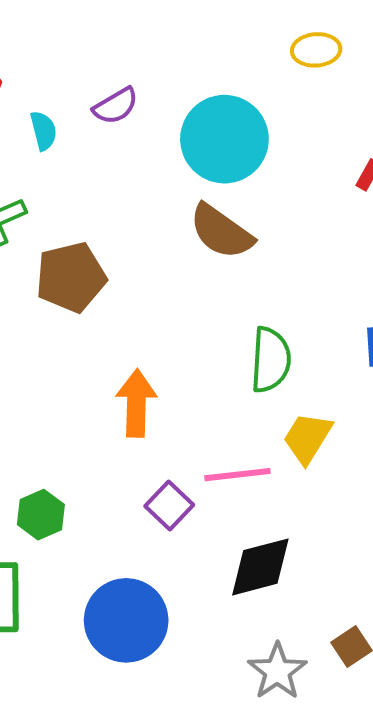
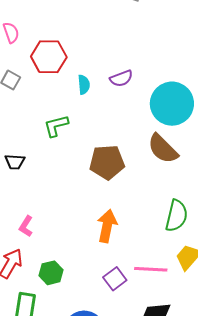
brown pentagon: (71, 277) -> (107, 162), moved

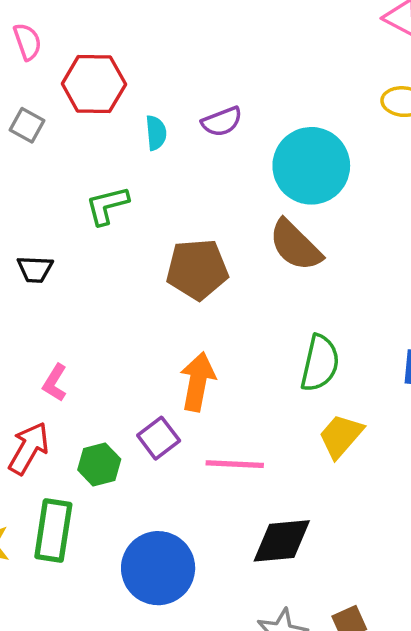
pink line: (151, 269) -> (235, 464), moved
purple square: (115, 279) -> (159, 438), moved

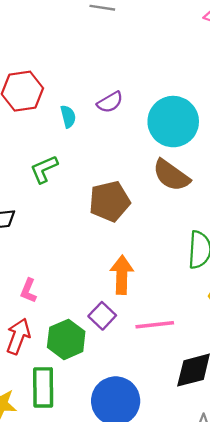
green hexagon: (99, 465) -> (66, 339), size x1.4

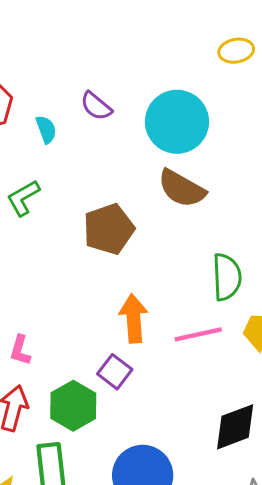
purple semicircle: (110, 102) -> (96, 106), turned 76
pink line: (155, 325) -> (198, 334), moved

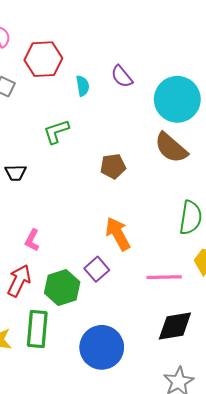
brown pentagon: (109, 229) -> (113, 166), size x0.7
orange arrow: (134, 318) -> (118, 234), turned -36
pink line: (198, 334) -> (164, 277), moved

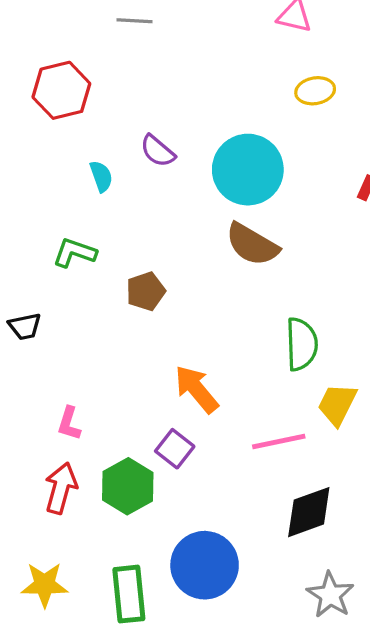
red hexagon: (43, 59) -> (61, 90), moved
green L-shape: (56, 132) -> (75, 253), turned 48
brown pentagon: (113, 166) -> (146, 291), moved
green rectangle: (37, 329) -> (129, 594), moved

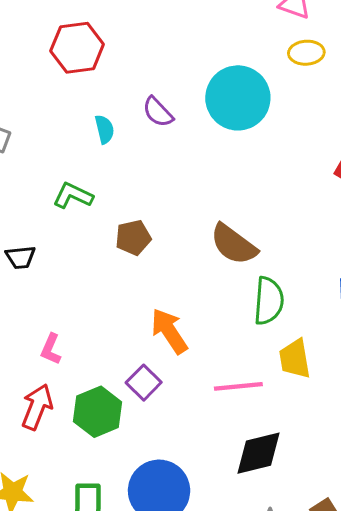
yellow ellipse: (315, 91) -> (306, 53), moved
cyan circle: (248, 170) -> (238, 98), moved
brown semicircle: (252, 244) -> (234, 244), moved
yellow trapezoid: (337, 404) -> (295, 359), turned -42

